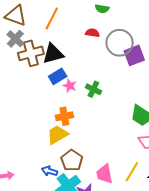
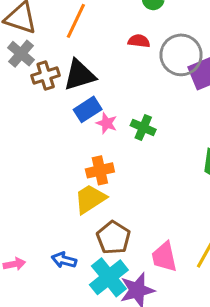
brown cross: (31, 53) -> (46, 76), size x0.7
blue arrow: (49, 171) -> (64, 260), moved

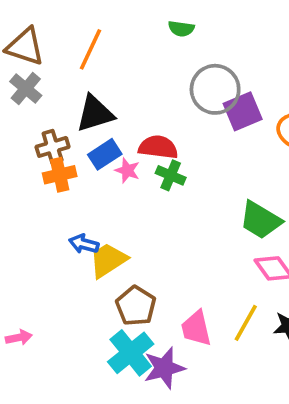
red semicircle: (139, 41) -> (158, 147), moved, size x1.5
brown cross: (46, 76) -> (53, 147), moved
orange cross: (100, 170) -> (60, 175), moved
blue arrow: (64, 260) -> (84, 244), moved

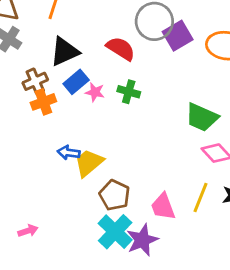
red semicircle: (158, 147) -> (121, 49), moved, turned 32

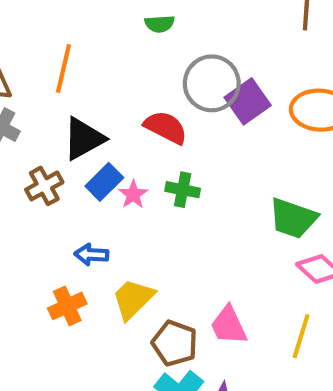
pink star: (95, 92) -> (133, 194), turned 30
orange cross: (43, 102) -> (67, 306), moved
blue arrow: (69, 153) -> (91, 255), moved
pink trapezoid: (163, 207) -> (229, 325), moved

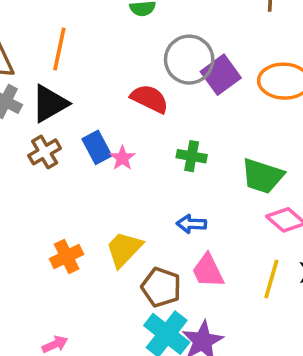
black triangle: (84, 139) -> (50, 104), moved
blue rectangle: (104, 182) -> (97, 147), turned -72
green cross: (183, 190) -> (192, 156), moved
blue arrow: (91, 255) -> (191, 224), moved

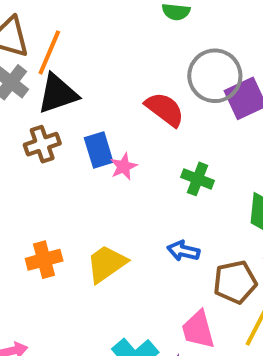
orange line: (59, 49) -> (49, 52), moved
pink trapezoid: (208, 271) -> (198, 330), moved
brown pentagon: (161, 287) -> (235, 282), moved, turned 30

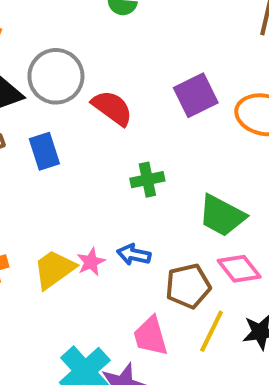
gray circle: (215, 76) -> (56, 76), moved
pink star: (124, 167) -> (91, 262), moved
green cross: (198, 179) -> (147, 180), turned -32

